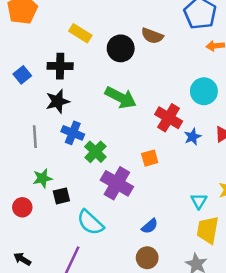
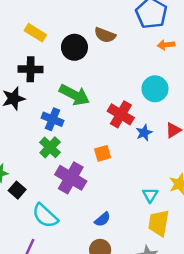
black cross: (60, 66) -> (31, 69), moved
blue cross: (73, 133) -> (52, 119), moved
black square: (61, 196) -> (17, 190), turned -35

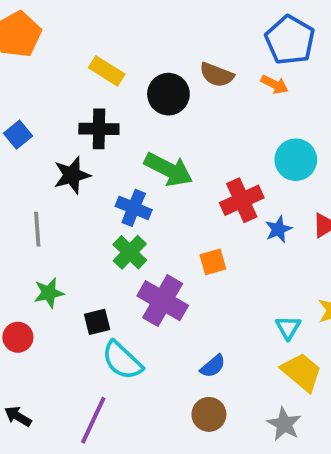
orange arrow: (166, 45) -> (275, 84), moved, turned -147
red cross: (121, 114) -> (242, 200), turned 35
black square: (17, 190) -> (97, 322), moved, turned 35
yellow trapezoid: (159, 223) -> (302, 372), turned 120

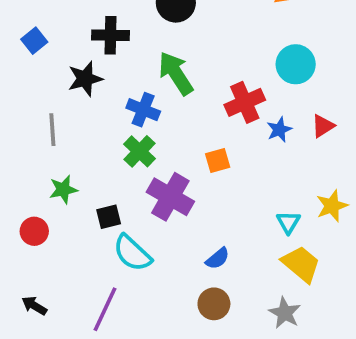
green arrow: (168, 169) -> (176, 73), turned -150

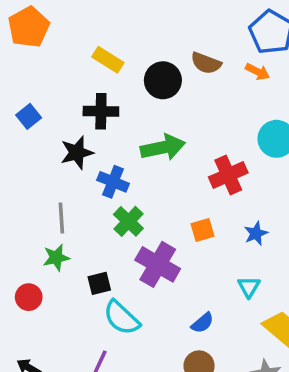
green arrow: (176, 73) -> (163, 147), turned 111
blue cross: (143, 110) -> (113, 182), moved
gray line: (52, 130) -> (61, 218), moved
blue star: (279, 130) -> (256, 233), moved
cyan triangle: (288, 222) -> (249, 287), moved

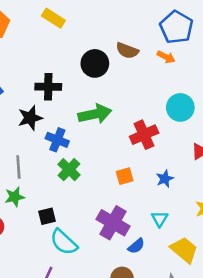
yellow rectangle: (108, 60) -> (53, 18), moved
purple cross: (158, 264) -> (113, 223), moved
blue semicircle: (202, 323) -> (136, 246), moved

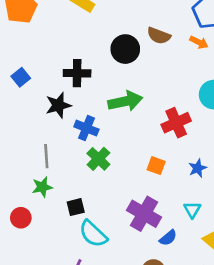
orange square: (125, 176) -> (156, 166), turned 36

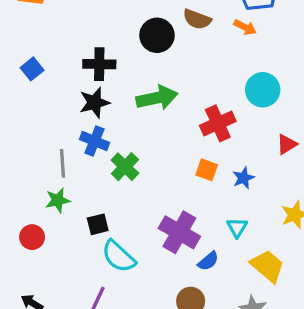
black star: (58, 105) -> (94, 103), moved
blue cross: (86, 128) -> (94, 141), moved
orange square: (156, 166) -> (207, 170), moved

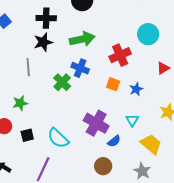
blue cross: (94, 141) -> (80, 68), moved
gray line: (62, 163) -> (28, 67), moved
black square: (98, 224) -> (27, 135), moved

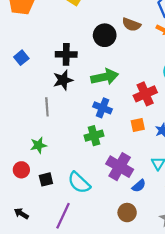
green cross: (62, 82) -> (94, 136), moved, turned 30
orange square: (113, 84) -> (138, 125), turned -32

